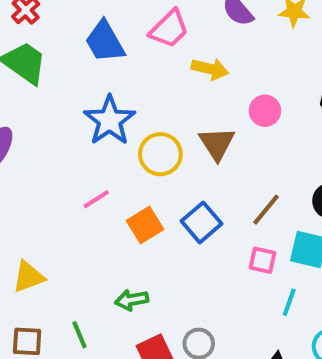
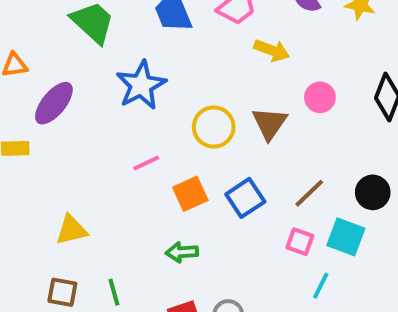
blue star: (110, 120) -> (141, 85), moved
green arrow: (132, 300) -> (182, 252), moved

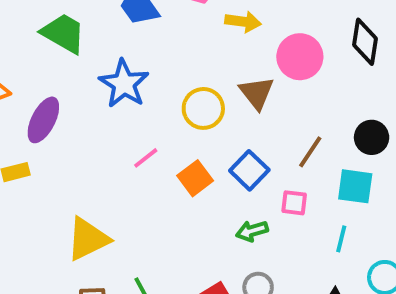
pink circle: (320, 97) -> (300, 57), size x1.5
yellow triangle: (71, 230) -> (88, 239), size x1.4
pink square: (300, 242) -> (294, 203), moved
green arrow: (182, 252) -> (252, 231), moved

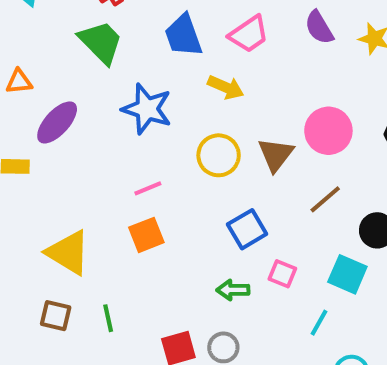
yellow arrow: (243, 22) -> (226, 87), moved
blue star: (124, 84) -> (147, 109), turned -30
brown line: (310, 152) -> (325, 199), moved
orange square: (195, 178) -> (146, 235), moved
yellow triangle: (88, 239) -> (68, 253), turned 42

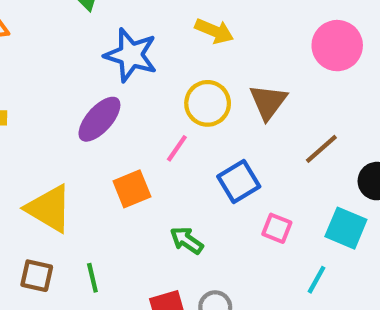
purple ellipse: (57, 122) -> (99, 119), moved
pink circle: (328, 131) -> (337, 46), moved
pink line: (148, 188) -> (177, 148), moved, turned -32
green arrow: (233, 290) -> (187, 240), moved, turned 36

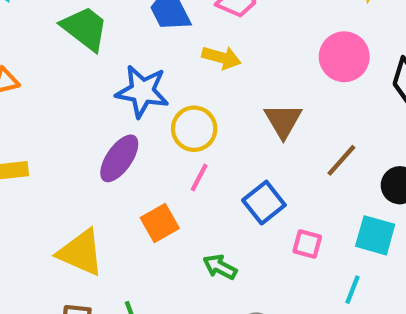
yellow circle: (208, 103) -> (194, 129), moved

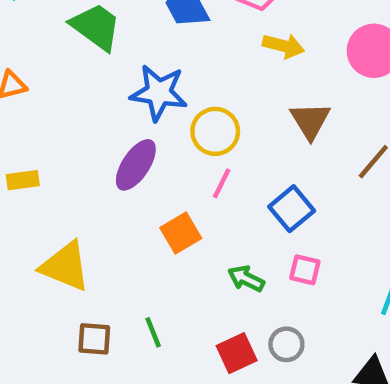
yellow arrow: (221, 58) -> (283, 46), moved
pink square: (307, 244) -> (305, 270), moved
yellow triangle: (81, 252) -> (65, 266), moved

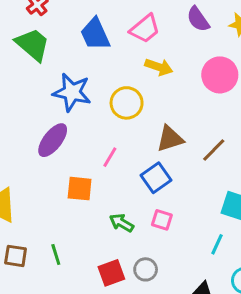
brown triangle: (310, 121) -> (170, 139), moved, turned 40
yellow circle: (215, 131) -> (127, 103), moved
orange square: (181, 233) -> (80, 189), turned 32

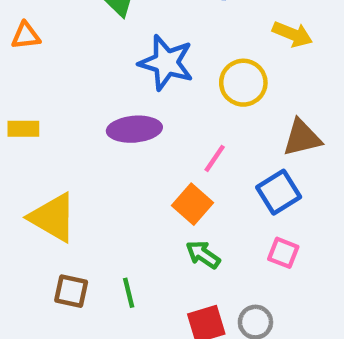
purple ellipse: (53, 140) -> (134, 129), turned 44
orange square: (80, 189) -> (192, 204), moved, turned 32
green arrow: (122, 223) -> (203, 255), moved

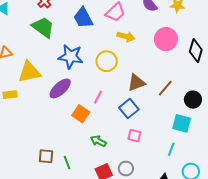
purple ellipse: (134, 129) -> (60, 88), turned -30
orange square: (192, 204) -> (81, 114), moved
yellow triangle: (53, 217) -> (29, 72), moved, turned -35
brown square: (71, 291) -> (46, 156), moved

